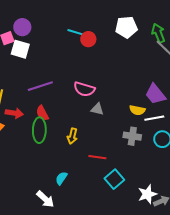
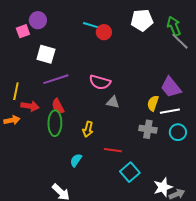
white square: (20, 49) -> (46, 54), moved
yellow semicircle: (137, 110) -> (153, 103), turned 98
cyan semicircle: (61, 178) -> (76, 160), moved

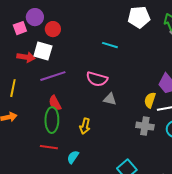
cyan line: (91, 25) -> (110, 45), moved
red circle: (104, 32) -> (53, 29), moved
red arrow: (30, 106) -> (26, 57), moved
red line: (113, 150) -> (49, 147), moved

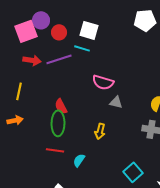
pink square: (20, 28) -> (26, 31), size x1.6
cyan line: (110, 45) -> (82, 48), moved
white square: (43, 51) -> (89, 30), moved
purple line: (53, 76) -> (59, 59), moved
yellow arrow: (85, 126) -> (100, 131), moved

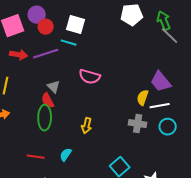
purple circle: (41, 20) -> (37, 15), moved
gray triangle: (116, 102) -> (54, 87), moved, turned 32
red line: (55, 150) -> (36, 157), moved

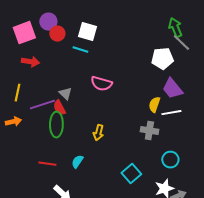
white pentagon: (132, 15) -> (162, 59), moved
purple line: (46, 54) -> (42, 105), moved
cyan circle: (168, 127) -> (170, 160), moved

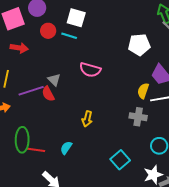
red circle: (57, 34) -> (48, 31), moved
white pentagon: (162, 59) -> (139, 45), moved
green ellipse: (56, 125) -> (22, 140), moved

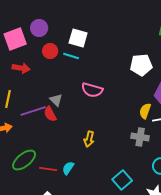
green ellipse: (22, 140) -> (24, 160), turned 50
red line: (36, 150) -> (48, 169), moved

